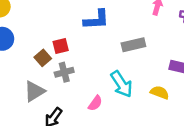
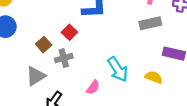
gray rectangle: (133, 45) -> (150, 23), moved
red square: (61, 46) -> (69, 32), moved, turned -32

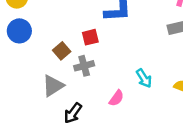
red square: (69, 32) -> (90, 37), turned 32
cyan arrow: (118, 69) -> (144, 78), size x0.7

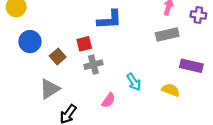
blue circle: (19, 31) -> (30, 42), moved
gray cross: (84, 66) -> (93, 65), moved

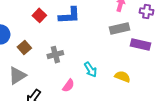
red square: (84, 44) -> (39, 15), moved, turned -32
purple rectangle: (191, 66) -> (141, 45), moved

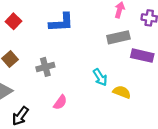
red square: (39, 15) -> (13, 21), moved
cyan arrow: (90, 70) -> (100, 77), moved

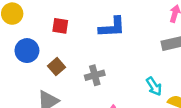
red square: (13, 21) -> (60, 26), turned -35

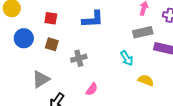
brown square: (57, 67) -> (52, 44), moved, turned -32
cyan arrow: (154, 86) -> (127, 58), moved

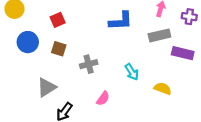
red square: (51, 18) -> (58, 20), turned -32
blue L-shape: (93, 19) -> (121, 21), moved
cyan arrow: (127, 58) -> (132, 72), moved

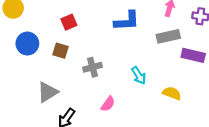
red square: (58, 20) -> (69, 22), moved

